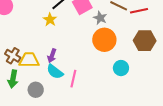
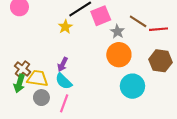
brown cross: (13, 56) -> (22, 69), moved
yellow trapezoid: (29, 60) -> (38, 78), moved
cyan circle: (121, 68) -> (132, 86), size x1.5
pink line: (73, 79) -> (64, 103), moved

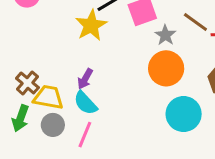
yellow star: (65, 27) -> (91, 25), size x1.5
green arrow: (19, 83) -> (20, 118), moved

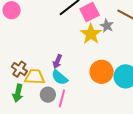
yellow star: (91, 25) -> (91, 34), moved
orange circle: (166, 68) -> (102, 72), moved
gray circle: (53, 125) -> (48, 95), moved

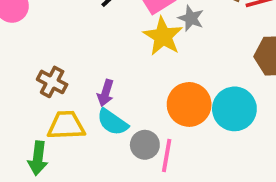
brown cross: (19, 69) -> (52, 82), moved
gray circle: (48, 95) -> (145, 145), moved
pink line: (62, 98) -> (167, 156), moved

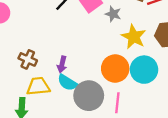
yellow star: (163, 36) -> (134, 37), moved
gray circle: (145, 145) -> (89, 96), size x1.6
pink line: (167, 156) -> (117, 103), moved

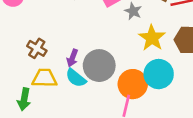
orange circle: (115, 69) -> (133, 84), moved
gray circle: (89, 96) -> (99, 66), moved

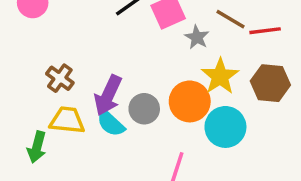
purple arrow: (72, 58) -> (108, 95), size x1.6
gray circle: (99, 66) -> (144, 109), size x0.7
orange circle: (133, 84) -> (190, 101), moved

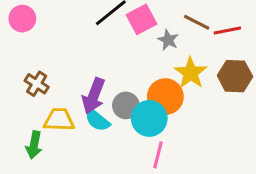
brown cross: (60, 78) -> (37, 84), moved
cyan circle: (225, 127) -> (149, 118), moved

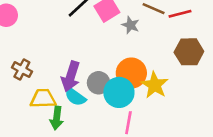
yellow star: (191, 73) -> (155, 85), moved
green arrow: (34, 145) -> (57, 118), moved

